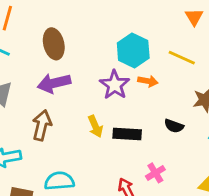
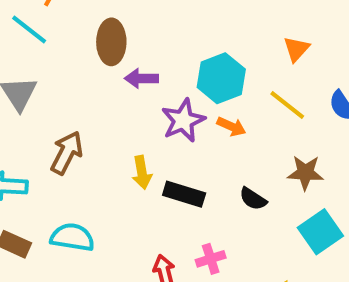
orange triangle: (194, 17) -> (296, 49), moved
purple arrow: (54, 83) -> (141, 78), moved, size x0.7

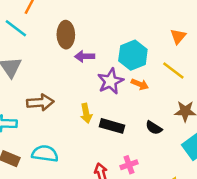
brown arrow: (67, 153) -> (40, 102), turned 60

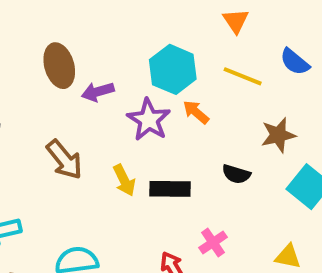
orange arrow: (140, 84) -> (196, 112), turned -147
brown arrow: (40, 102) -> (64, 160), moved, turned 70

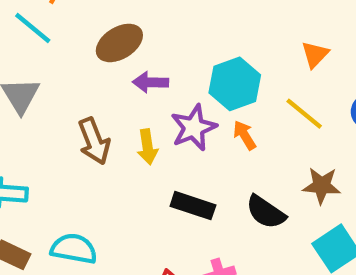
brown ellipse: (59, 66) -> (119, 43), turned 57
black semicircle: (236, 174) -> (266, 212), size x1.4
yellow arrow: (124, 180) -> (147, 147), moved

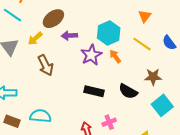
yellow arrow: (147, 147) -> (35, 39), moved, turned 63

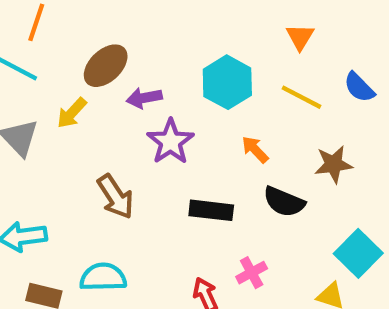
purple star: (91, 55) -> (170, 142), moved
orange arrow: (115, 56) -> (255, 150), moved
brown arrow: (46, 65) -> (116, 197), moved
cyan square: (162, 105) -> (358, 253), moved

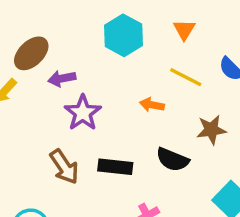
cyan hexagon: (227, 82) -> (123, 35), moved
orange arrow: (255, 150) -> (152, 105), moved, turned -35
brown arrow: (116, 197) -> (64, 167), moved

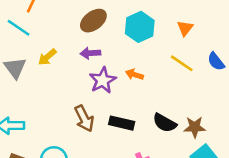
brown ellipse: (31, 53) -> (93, 21), moved
orange arrow: (152, 105) -> (135, 75), moved
brown star: (211, 130) -> (195, 127), moved

